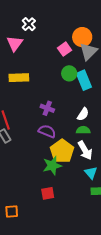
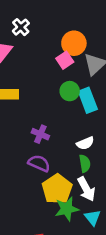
orange circle: (82, 37) -> (74, 43), moved
white semicircle: (83, 114) -> (85, 143), turned 32
green semicircle: (83, 130) -> (85, 164), turned 80
green star: (52, 166) -> (67, 209), moved

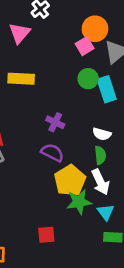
white semicircle: (85, 143) -> (102, 134), turned 36

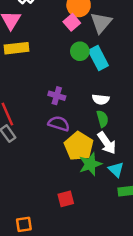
yellow rectangle: (21, 79) -> (17, 48), moved

